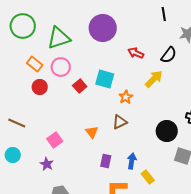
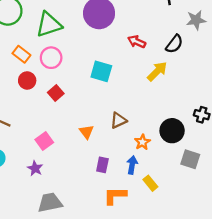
red square: (80, 86) -> (56, 93), moved
orange star: (126, 97) -> (142, 142), moved

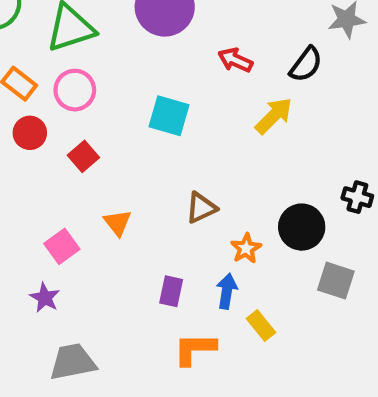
orange triangle: (86, 132) -> (118, 223), moved

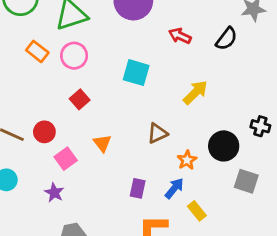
yellow arrow: (274, 116) -> (195, 92), moved
red circle: (30, 133) -> (44, 132), moved
blue arrow: (227, 291) -> (174, 188), turned 30

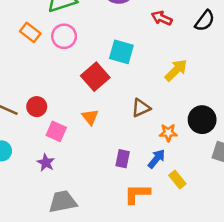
red square: (80, 99) -> (95, 77), moved, size x1.5
pink square: (66, 159) -> (56, 131), turned -30
orange star: (187, 160) -> (168, 133), turned 30

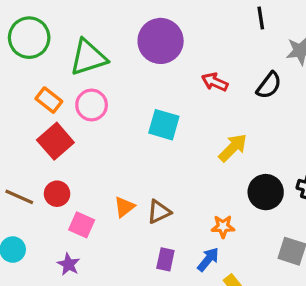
red square: (95, 77) -> (55, 141), moved
brown triangle: (141, 108) -> (159, 212), moved
orange triangle: (90, 117) -> (124, 207), turned 30
black circle: (202, 120) -> (266, 192), moved

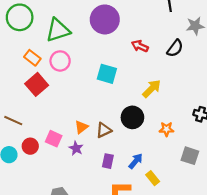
black circle: (266, 192) -> (132, 117), moved
red circle: (57, 194) -> (30, 146), moved
orange star: (223, 227) -> (166, 129), moved
purple star: (69, 264) -> (76, 148), moved

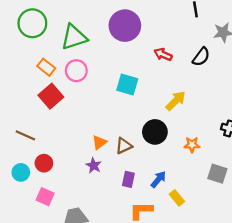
pink square: (54, 139) -> (45, 197), moved

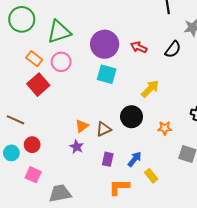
purple circle: (125, 26) -> (105, 44), moved

